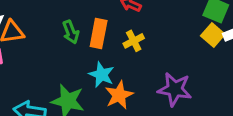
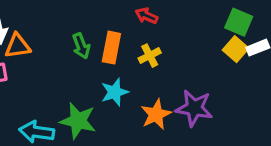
cyan star: (101, 75) -> (115, 92), turned 30
orange star: (119, 95) -> (156, 114), moved

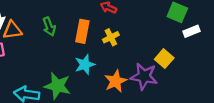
green arrow: (81, 46) -> (49, 27), moved
yellow square: (236, 49) -> (164, 59), moved

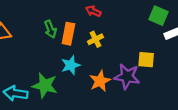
green arrow: (49, 27) -> (50, 29), moved
yellow square: (164, 59) -> (146, 60), turned -36

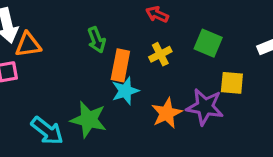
green square: (159, 16) -> (208, 43), moved
orange rectangle: (68, 34) -> (120, 65), moved
cyan arrow: (16, 93) -> (47, 131), turned -150

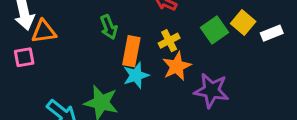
green square: (208, 43) -> (214, 30), turned 32
yellow square: (232, 83) -> (243, 23), moved, turned 35
orange star: (167, 113) -> (177, 66), moved

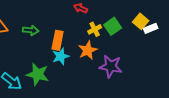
yellow square: (243, 23) -> (141, 21), moved
green arrow: (109, 27) -> (31, 30), moved, turned -63
yellow cross: (169, 41) -> (95, 29), moved

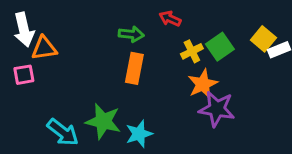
green arrow: (31, 30) -> (131, 34), moved
orange star: (88, 50) -> (203, 84), moved
cyan star: (61, 56) -> (139, 134), moved

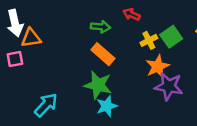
orange rectangle: (134, 68) -> (103, 54), turned -60
green star: (103, 121) -> (98, 85), moved
cyan arrow: (63, 132) -> (46, 105), turned -85

